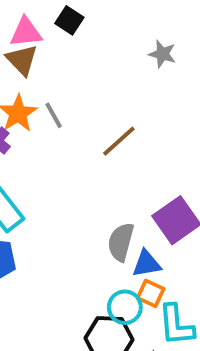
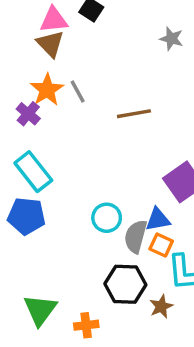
brown line: (119, 141) -> (134, 114), turned 32
gray semicircle: (121, 242) -> (136, 236), moved
cyan circle: (125, 307) -> (107, 218), moved

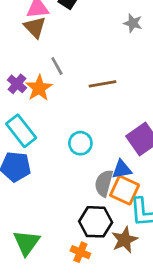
orange star: (47, 90) -> (39, 88), moved
cyan circle: (107, 218) -> (80, 143), moved
orange square: (161, 245) -> (125, 190), size x1.5
brown star: (161, 306) -> (125, 240), size x1.4
orange cross: (86, 325) -> (80, 252), moved, turned 30

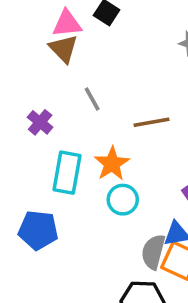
orange star: (39, 88) -> (112, 164), moved
cyan rectangle: (21, 131) -> (67, 173), moved, turned 48

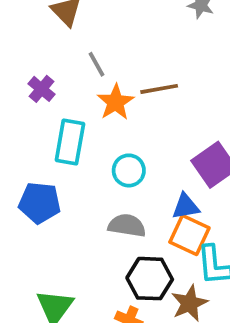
orange star: (112, 164) -> (115, 102), moved
gray semicircle: (153, 252) -> (127, 225), moved, turned 84

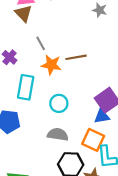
orange star: (115, 102) -> (51, 65), turned -30
blue triangle: (186, 207) -> (102, 116), moved

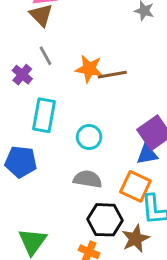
gray line: (41, 43) -> (45, 56), moved
orange star: (51, 65) -> (89, 69), moved

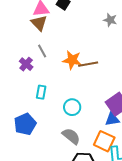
cyan rectangle: (44, 115) -> (41, 92), size x0.6
blue pentagon: (21, 162) -> (25, 124), turned -30
gray semicircle: (88, 179) -> (71, 136), turned 30

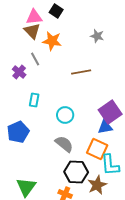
gray star: (110, 20) -> (97, 36), moved
orange star: (72, 60) -> (52, 41), moved

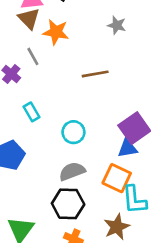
cyan rectangle: (34, 100) -> (32, 112), turned -40
gray semicircle: (64, 144) -> (72, 171), turned -60
black hexagon: (76, 172) -> (68, 204), moved

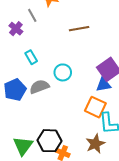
gray semicircle: (72, 171) -> (39, 87), moved
black hexagon: (68, 204) -> (50, 141), moved

